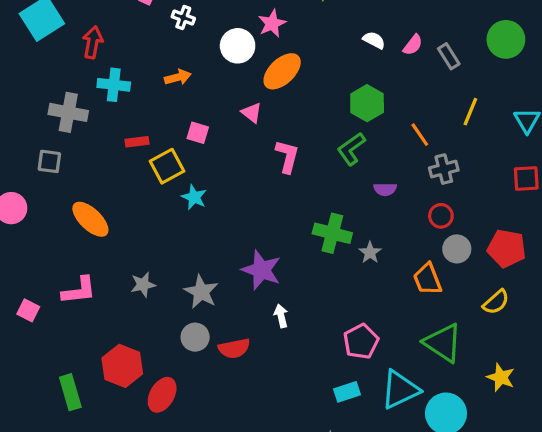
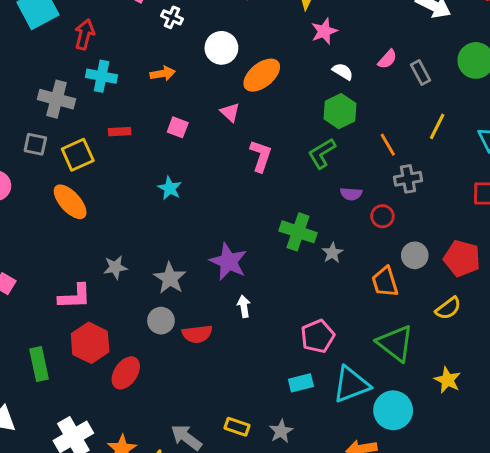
pink star: (272, 23) -> (324, 31), moved
white semicircle: (374, 40) -> (343, 72), moved
yellow square: (167, 166) -> (78, 155), moved
red circle: (441, 216) -> (382, 216), moved
pink L-shape: (79, 291) -> (75, 297), moved

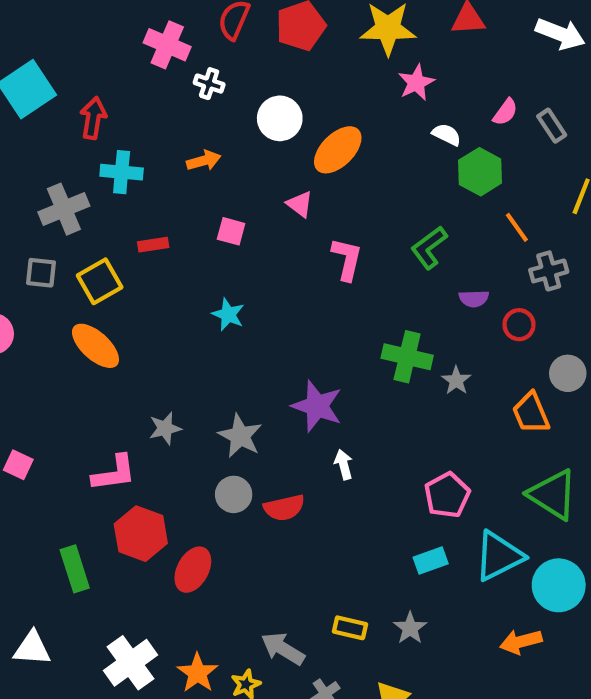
gray cross: (57, 99) -> (64, 209), turned -32
green hexagon: (340, 111) -> (480, 172), moved

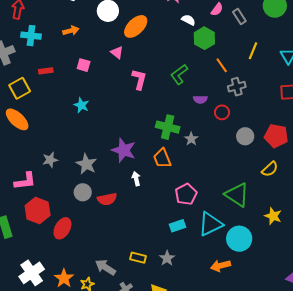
orange trapezoid: (531, 413) -> (162, 158), moved

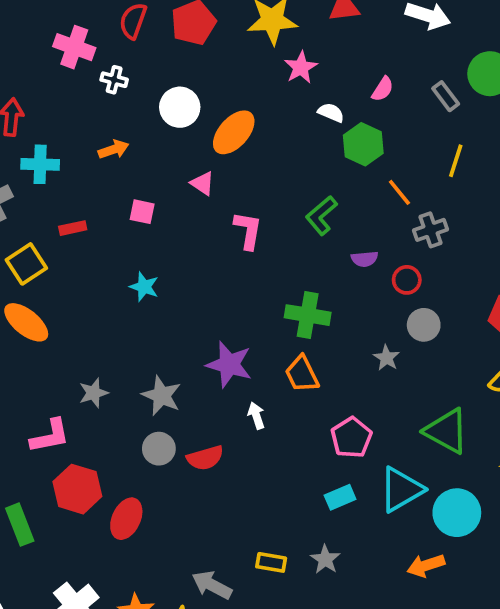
gray rectangle: (239, 16) -> (446, 96), moved
gray circle: (245, 136) -> (424, 325), moved
gray star: (191, 139) -> (386, 358), moved

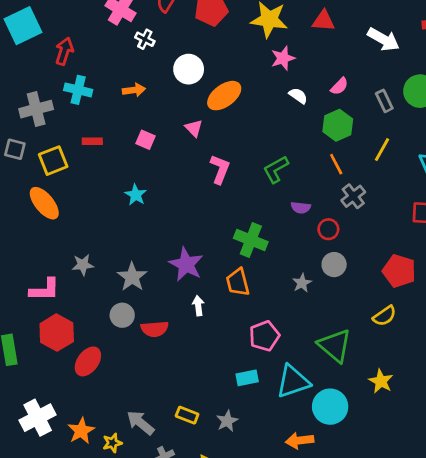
green hexagon: (363, 144) -> (338, 125), moved
gray cross: (431, 230) -> (353, 196), turned -30

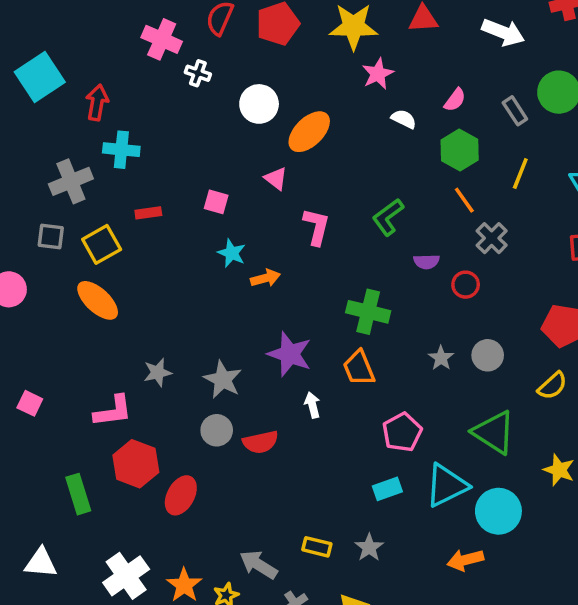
orange arrow: (134, 90) -> (265, 278), moved
cyan star: (136, 195) -> (232, 253), moved
gray circle: (334, 265) -> (488, 355), moved

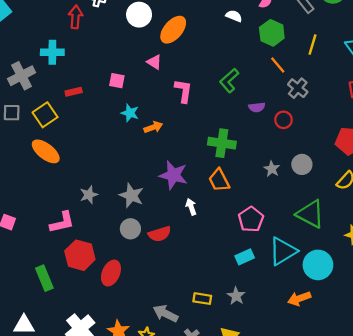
red arrow: (97, 103) -> (76, 17), moved

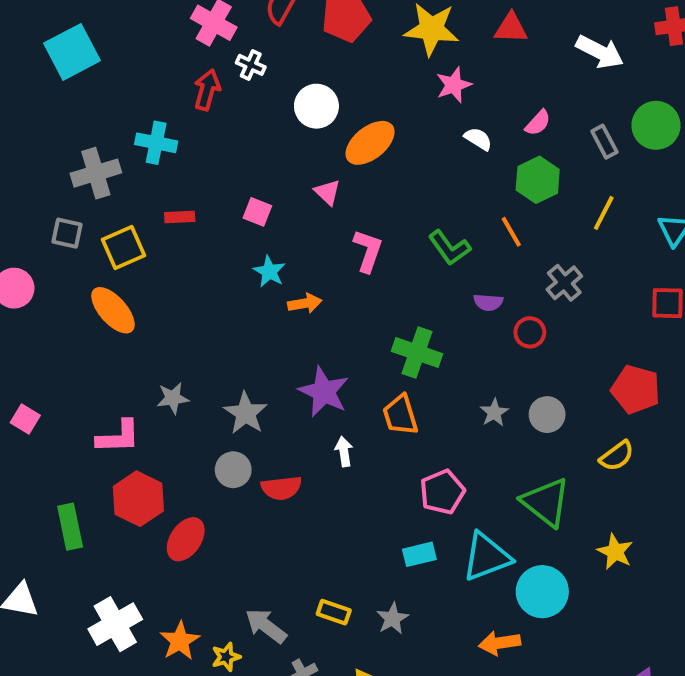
orange line: (278, 65) -> (511, 232), moved
green L-shape: (229, 81) -> (450, 248), turned -95

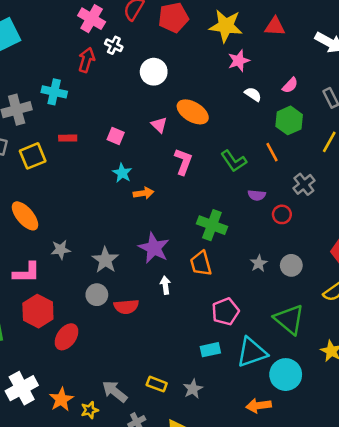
orange ellipse: (370, 143) -> (193, 112), moved, turned 68
orange ellipse: (113, 310) -> (25, 216), moved

